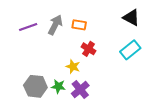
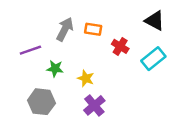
purple line: (28, 27) -> (30, 50), moved
red cross: (89, 49) -> (120, 46), moved
green star: (58, 86) -> (55, 69), moved

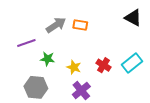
gray arrow: (65, 29) -> (56, 25), turned 30
red cross: (120, 46) -> (104, 65), moved
cyan rectangle: (153, 59) -> (132, 63), moved

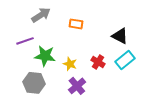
black triangle: (133, 18) -> (120, 36), moved
gray arrow: (56, 25) -> (41, 15), moved
green star: (48, 59) -> (45, 56), size x1.5

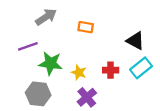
red cross: (98, 62) -> (111, 70), turned -32

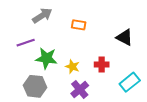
cyan rectangle: (141, 68) -> (130, 82), moved

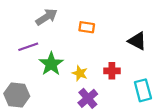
green star: (46, 58) -> (51, 64), turned 30
cyan rectangle: (130, 82) -> (143, 90), turned -66
gray hexagon: (35, 86) -> (17, 95), moved

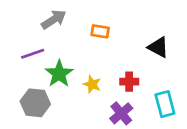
gray hexagon: (17, 95) -> (35, 103), moved
purple cross: (88, 98) -> (121, 113), moved

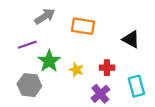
orange rectangle: (100, 31) -> (83, 26), size x1.5

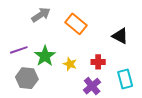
orange rectangle: (83, 26) -> (76, 24), turned 30
purple line: (27, 45) -> (19, 50), moved

